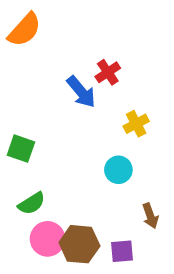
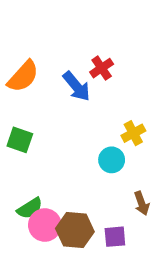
orange semicircle: (25, 30) -> (23, 76), moved
yellow cross: (136, 124) -> (133, 133), moved
green semicircle: (32, 203) -> (30, 208), moved

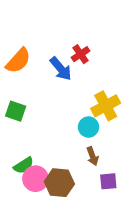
yellow cross: (133, 133) -> (106, 106), size x1.5
brown arrow: (142, 203) -> (92, 156), moved
purple square: (115, 237) -> (108, 181), moved

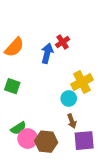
blue arrow: (61, 69) -> (47, 53), turned -126
purple square: (108, 181) -> (84, 141), size x1.5

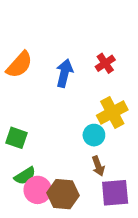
red cross: (63, 42) -> (105, 63), moved
green square: (12, 86) -> (17, 138), moved

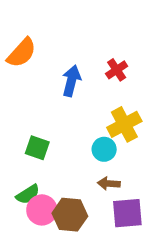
orange semicircle: (19, 65) -> (22, 53), moved
green square: (17, 138) -> (37, 148), moved
brown arrow: (98, 166) -> (109, 184), turned 114

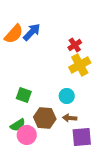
blue arrow: (71, 81) -> (32, 32), moved, turned 30
yellow cross: (124, 124) -> (80, 65), moved
brown hexagon: (70, 215) -> (45, 118), moved

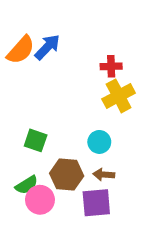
red cross: (75, 45) -> (111, 66), turned 32
purple square: (82, 137) -> (96, 203), moved

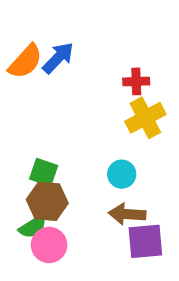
brown hexagon: (67, 175) -> (47, 201), moved
brown arrow: (104, 175) -> (127, 214), size x1.4
purple square: (96, 203) -> (145, 241), moved

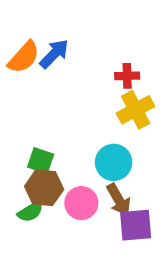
cyan circle: (122, 174) -> (114, 162), size x1.4
brown arrow: (127, 214) -> (119, 200), turned -124
pink circle: (49, 245) -> (81, 203), moved

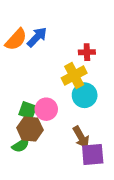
yellow cross: (136, 110) -> (74, 75), moved
cyan circle: (114, 162) -> (85, 95), moved
pink circle: (81, 203) -> (46, 109), moved

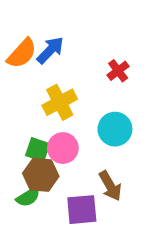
red cross: (87, 52) -> (118, 71), turned -35
yellow cross: (74, 75) -> (60, 102), moved
purple square: (93, 154) -> (82, 210), moved

